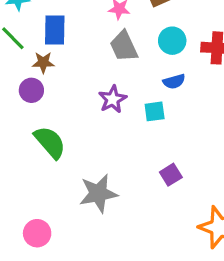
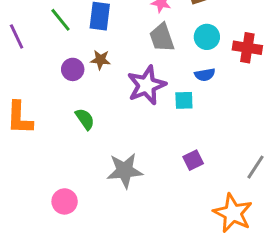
brown star: (43, 63) -> (100, 60), moved
purple star: (113, 99) -> (146, 85), size x1.5
green semicircle: (50, 142) -> (85, 119), size x0.7

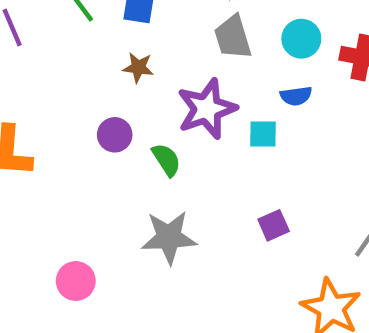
purple circle: (73, 69) -> (115, 135), moved
green semicircle: (85, 119) -> (166, 160), moved

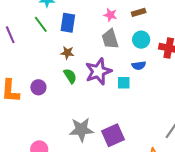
purple circle: (115, 135) -> (38, 87), moved
green semicircle: (166, 160) -> (70, 76), moved
purple square: (274, 225) -> (113, 135), moved, size x1.6

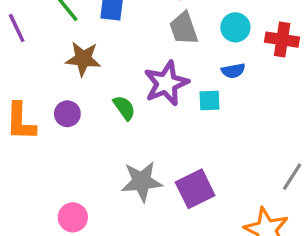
brown star: (67, 53) -> (83, 59), moved, size x1.5
green semicircle: (70, 76) -> (124, 108), moved

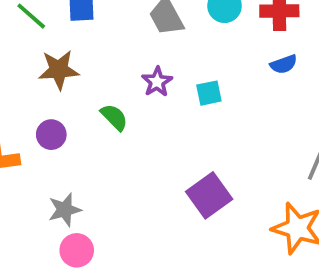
blue semicircle: (233, 71) -> (284, 64), moved
purple star: (166, 83) -> (157, 82), size x0.6
gray star: (142, 181) -> (65, 210), moved, size x0.7

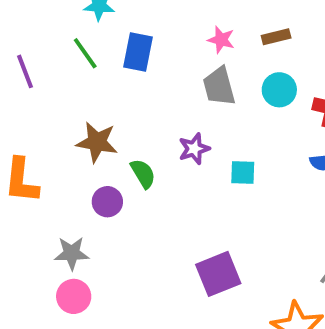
brown star: (59, 70) -> (97, 142), moved
purple circle: (51, 135) -> (107, 202), moved

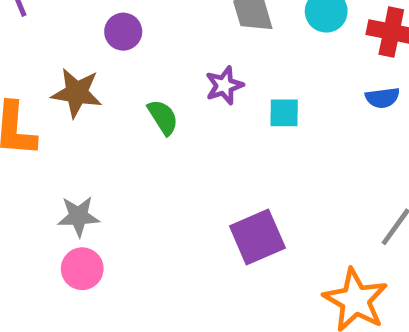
brown star: (97, 142) -> (77, 93), moved
purple circle: (107, 202) -> (123, 32), moved

